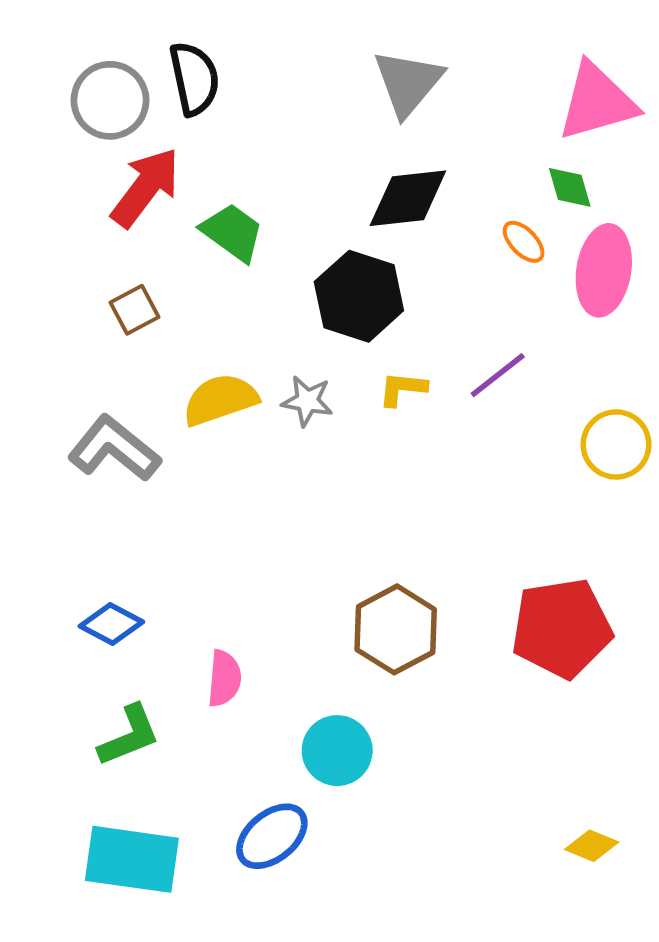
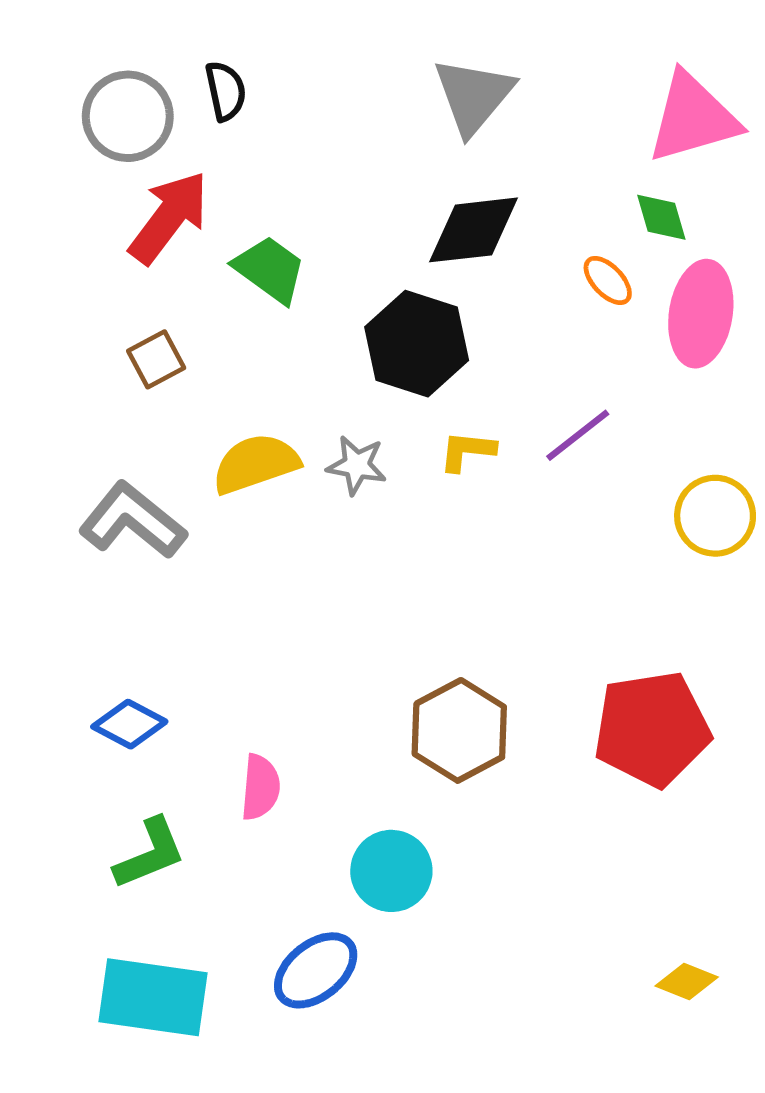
black semicircle: (194, 79) -> (226, 91), size x0.7

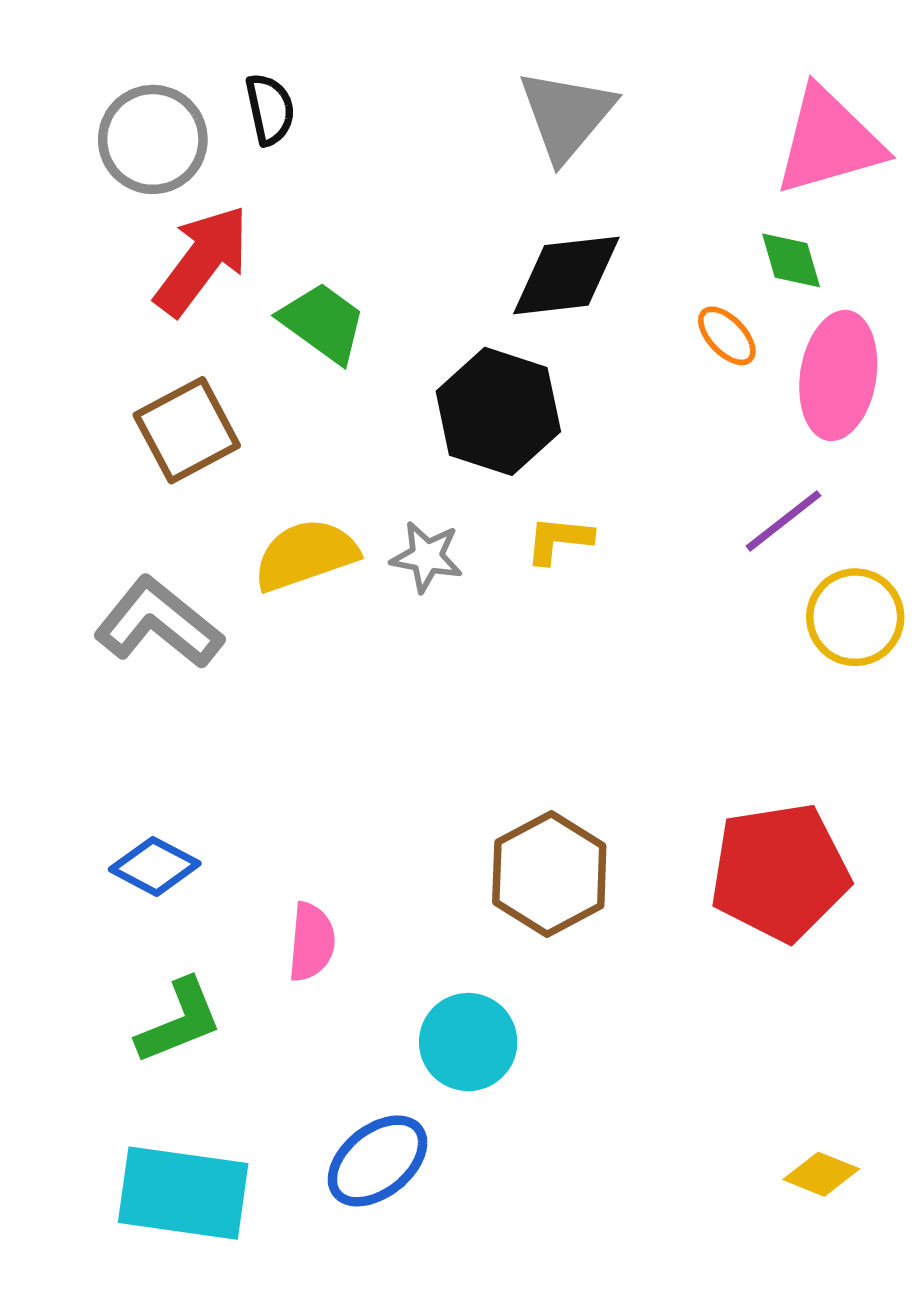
brown square: (156, 359) -> (187, 430), size x1.5
purple line: (578, 435) -> (783, 521), moved

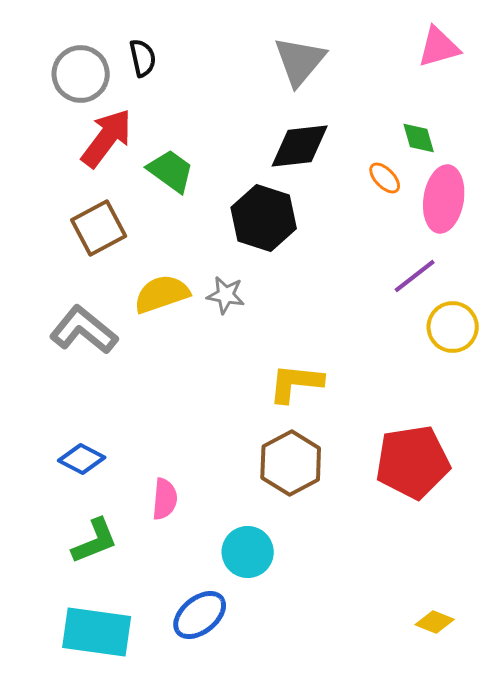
pink triangle: (829, 141) -> (439, 47), moved, size x0.7
yellow L-shape: (559, 540) -> (296, 383), moved, size x1.5

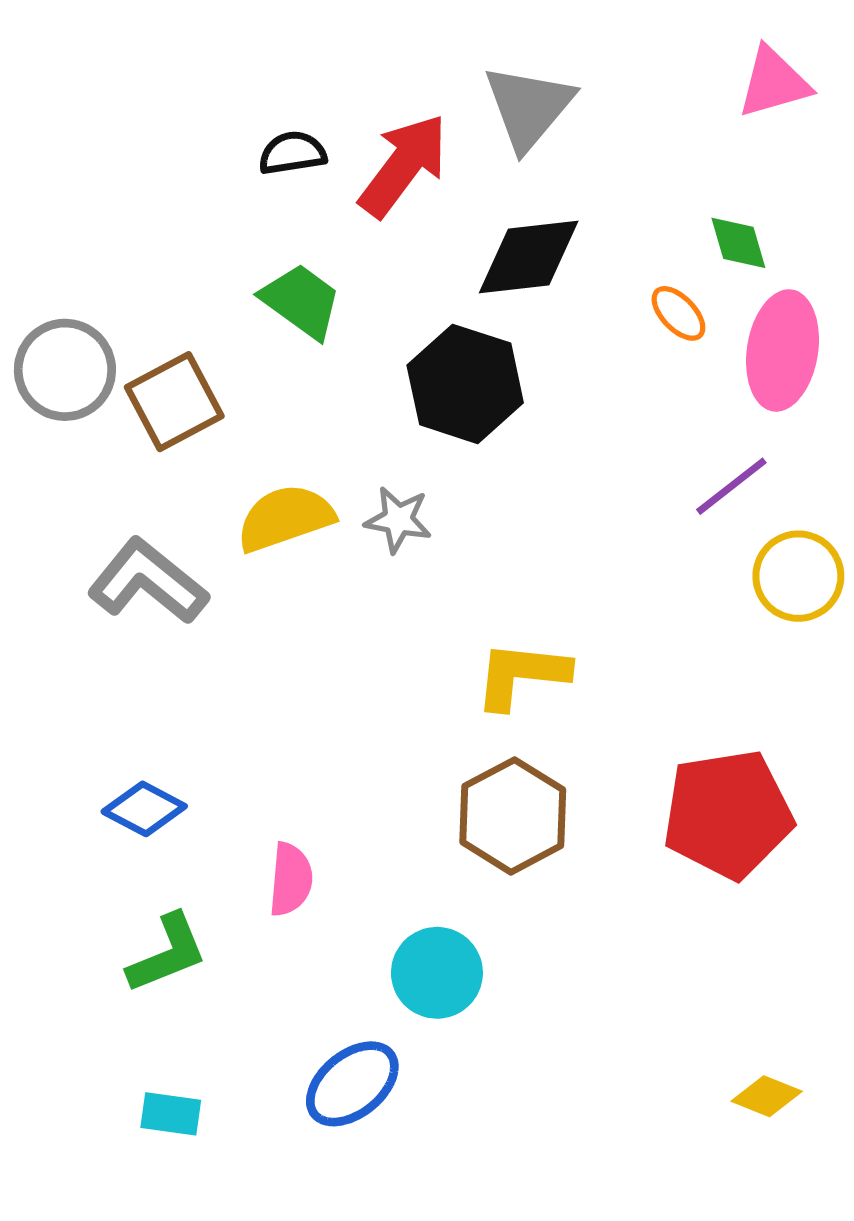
black semicircle: (143, 58) -> (292, 153), moved, turned -87
gray circle: (81, 74) -> (65, 370), moved
red arrow: (107, 138) -> (403, 165), moved
cyan rectangle: (97, 632) -> (171, 1114), size x0.5

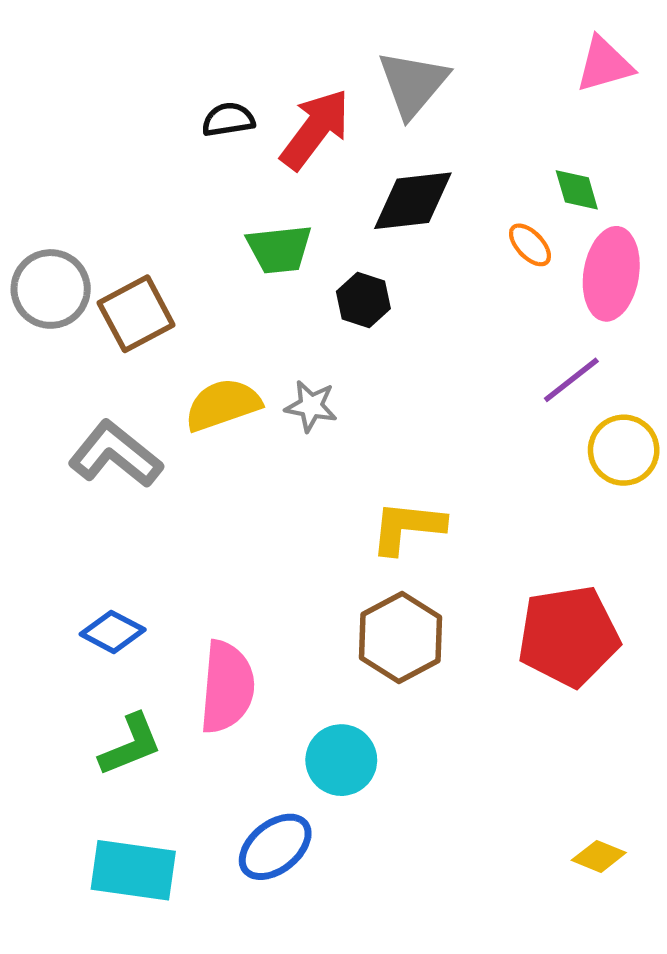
green trapezoid: (301, 301) -> (279, 249), moved, turned 138
black hexagon: (465, 384) -> (363, 300), size x0.6
pink semicircle: (291, 879) -> (227, 687), size x1.6
cyan rectangle: (171, 1114) -> (133, 870), size x1.8

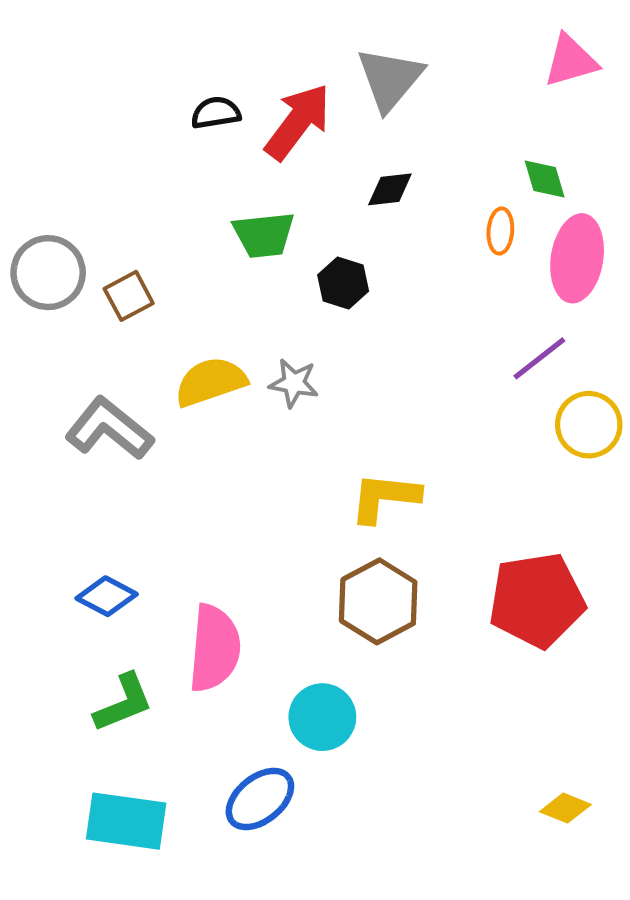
black diamond: (413, 201) -> (390, 189), size x0.6
orange ellipse: (530, 245) -> (500, 231), turned 48
brown square: (136, 314) -> (129, 296), size x0.7

